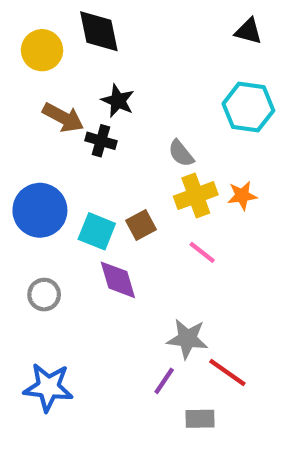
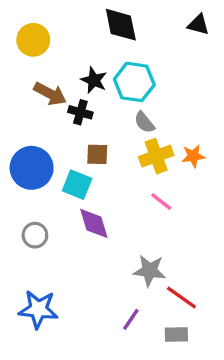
black diamond: (99, 31) -> (121, 25), moved
cyan hexagon: (248, 107) -> (134, 82), moved
brown square: (141, 225) -> (97, 154), moved, turned 30
purple line: (164, 381) -> (131, 319), moved
gray rectangle: (200, 419) -> (176, 335), moved

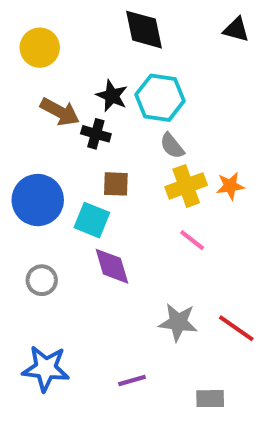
red line: (181, 297) -> (236, 328), moved
purple line: (131, 319) -> (132, 380), moved, turned 40

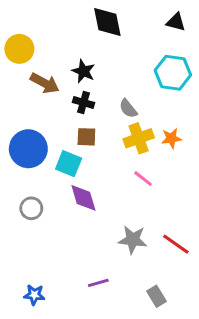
yellow circle: (40, 48) -> (19, 49), moved
cyan hexagon: (160, 98) -> (173, 73), moved
black cross: (96, 134) -> (83, 103), moved
blue star: (46, 368) -> (34, 295), moved, size x0.6
gray rectangle: (210, 399) -> (156, 296), turned 60

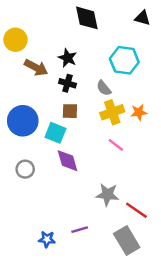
cyan hexagon: (173, 73) -> (124, 60), moved
red line: (176, 244) -> (136, 210), moved
blue star: (34, 295) -> (47, 239), moved
gray rectangle: (156, 296) -> (127, 240), size x1.6

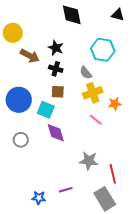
orange star: (139, 112) -> (115, 104), moved
red line: (136, 210) -> (113, 174), turned 42

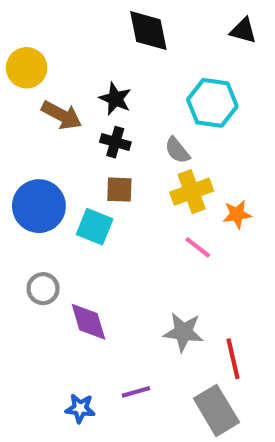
purple diamond: (56, 133) -> (88, 322), moved

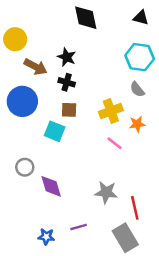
cyan hexagon: (212, 103) -> (140, 57), moved
gray semicircle: (177, 150) -> (137, 89), moved
blue circle: (39, 206) -> (22, 101), moved

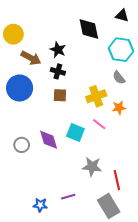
black diamond: (86, 18) -> (89, 29), moved
cyan square: (55, 131) -> (75, 133), moved
purple diamond: (51, 186) -> (49, 140), moved

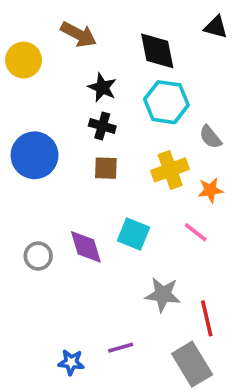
cyan hexagon: (121, 50) -> (166, 102), moved
brown arrow: (31, 58) -> (78, 34), moved
pink line: (99, 124) -> (196, 232), moved

